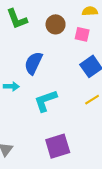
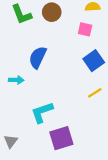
brown circle: (56, 24) -> (52, 12), moved
cyan L-shape: (46, 101) -> (42, 112), moved

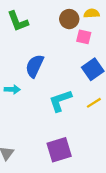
brown circle: (52, 12) -> (69, 19), moved
cyan L-shape: (42, 112) -> (60, 101), moved

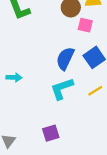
blue semicircle: (35, 66) -> (65, 59), moved
purple square: (59, 150) -> (51, 133), moved, size x0.7

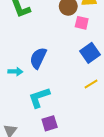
blue semicircle: (65, 59) -> (38, 58), moved
cyan L-shape: (62, 89) -> (39, 97), moved

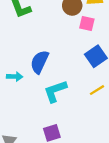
cyan L-shape: (39, 97) -> (55, 91), moved

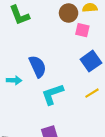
blue semicircle: (39, 62) -> (38, 66), turned 130

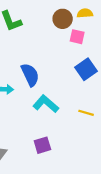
yellow line: (92, 93) -> (86, 113), moved, turned 48
cyan L-shape: (52, 94) -> (46, 104), turned 60

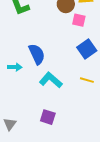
yellow line: (86, 113) -> (87, 80), moved
purple square: (42, 145) -> (48, 117), turned 35

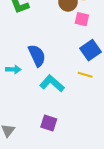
yellow line: (87, 80) -> (85, 75), moved

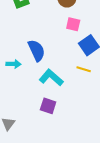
pink square: (82, 19) -> (73, 24), moved
purple square: (49, 123) -> (48, 106), moved

